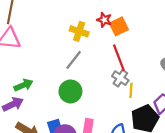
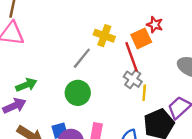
red star: (104, 20) -> (155, 25), moved
orange square: (119, 26) -> (141, 38), moved
yellow cross: (79, 31) -> (104, 36), moved

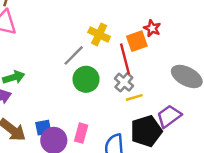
green circle: (78, 93) -> (86, 79), moved
yellow line: (144, 93) -> (134, 97), turned 63

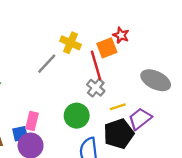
green circle: (86, 79) -> (77, 116), moved
yellow line: (134, 97) -> (118, 107), moved
pink rectangle: (81, 133) -> (32, 121), moved

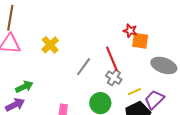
yellow cross: (70, 43) -> (50, 45), moved, turned 30
orange square: (107, 48) -> (140, 41), moved, turned 36
gray line: (47, 64) -> (84, 67), moved

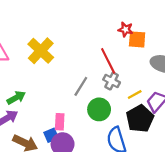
yellow cross: (50, 45) -> (41, 51), size x1.4
gray line: (84, 67) -> (81, 86), moved

